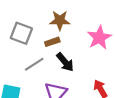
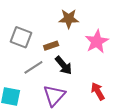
brown star: (60, 20) -> (69, 19), moved

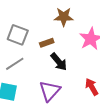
gray line: (33, 67) -> (15, 64), moved

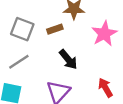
brown rectangle: (47, 43) -> (55, 29), moved

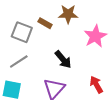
brown rectangle: (55, 29) -> (45, 23), moved, turned 48

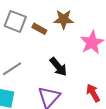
gray square: (22, 32) -> (15, 21), moved

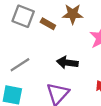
black arrow: (58, 67) -> (67, 63), turned 138

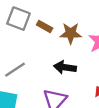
brown star: (73, 14) -> (71, 33), moved

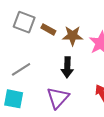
black arrow: (65, 67) -> (67, 67), turned -96

